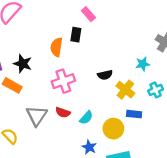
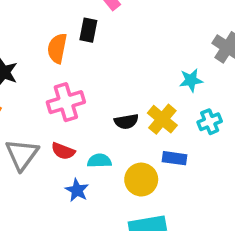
black semicircle: (105, 75) -> (126, 122), moved
cyan semicircle: (86, 118) -> (99, 161), turned -136
blue star: (89, 147) -> (77, 190), moved

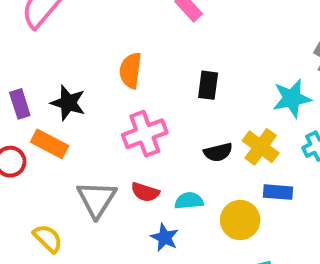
black rectangle: (88, 30) -> (208, 85), moved
cyan star: (191, 80) -> (292, 98), size x1.4

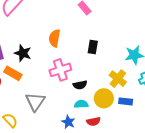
black semicircle: (218, 152) -> (80, 85), moved
red semicircle: (145, 192) -> (94, 121), moved, turned -32
yellow circle: (240, 220) -> (104, 98), moved

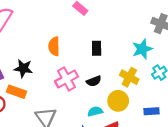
black semicircle: (80, 85) -> (94, 81), moved
blue rectangle: (126, 101) -> (152, 111), moved

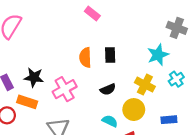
orange semicircle: (54, 46) -> (85, 57), moved
pink cross: (66, 79) -> (65, 89), moved
cyan semicircle: (95, 111) -> (110, 121), turned 40

